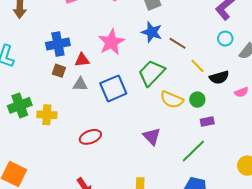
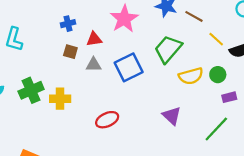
blue cross: (58, 44) -> (68, 24), size x0.6
yellow semicircle: (172, 100) -> (191, 76), turned -35

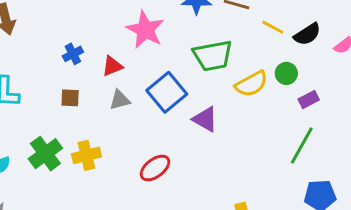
green trapezoid: (168, 49) -> (213, 56), turned -128
brown square: (70, 52) -> (70, 98), moved
purple triangle: (172, 116) -> (205, 119), moved

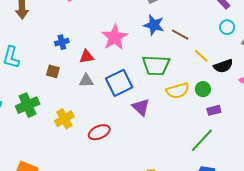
yellow cross: (86, 155) -> (64, 119), moved, turned -30

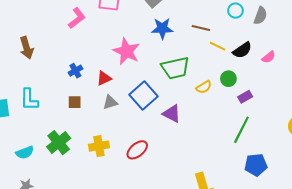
brown line: (180, 35) -> (201, 28), moved
yellow semicircle: (178, 91) -> (204, 87), size x0.7
yellow cross: (64, 119) -> (99, 146), turned 36

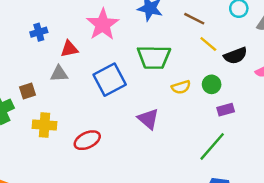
brown square: (75, 102) -> (27, 91), moved, turned -32
gray triangle: (110, 102) -> (59, 74), moved
purple triangle: (172, 114) -> (148, 119), moved

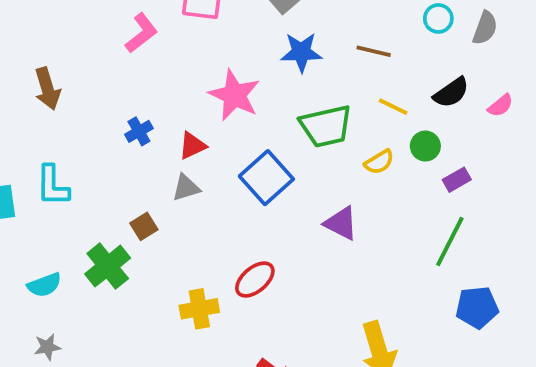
yellow line: (208, 44) -> (393, 107), moved
yellow cross: (45, 125) -> (199, 309), moved

